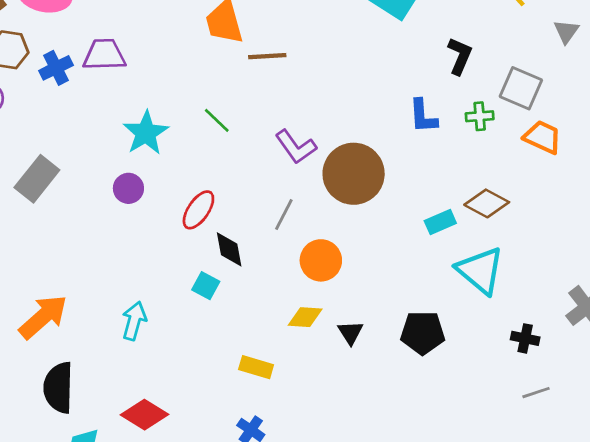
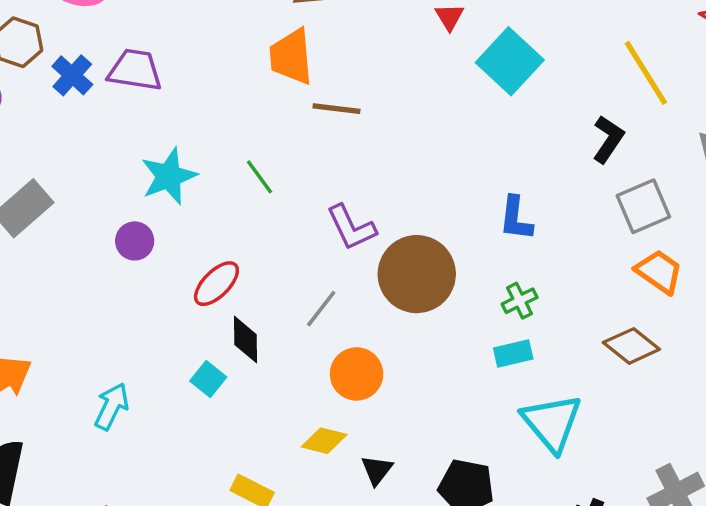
black L-shape: (460, 56) -> (608, 139), moved
blue cross: (56, 68) -> (72, 75), turned -32
gray square: (521, 88) -> (643, 206), turned 33
green cross: (480, 116) -> (520, 301), moved, turned -32
brown diamond: (487, 203) -> (631, 346), moved

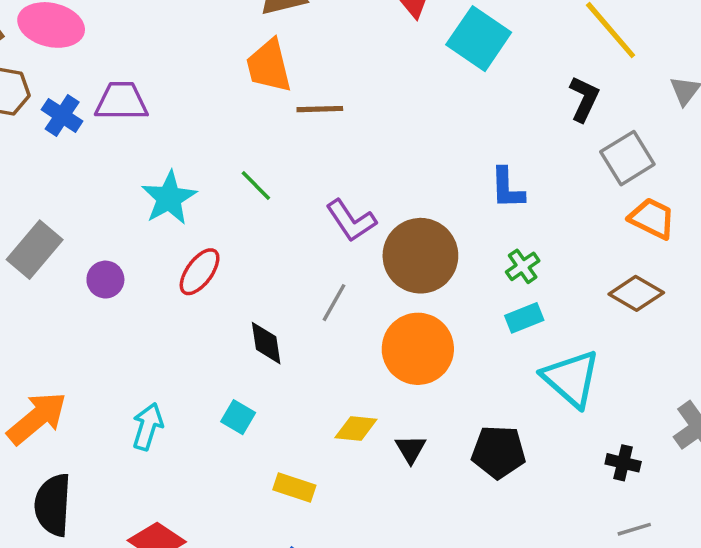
purple circle: (135, 241) -> (105, 280), moved
red ellipse: (216, 284) -> (200, 272), moved
orange circle: (357, 374) -> (418, 349), moved, size x1.4
cyan square: (208, 379) -> (238, 417), moved

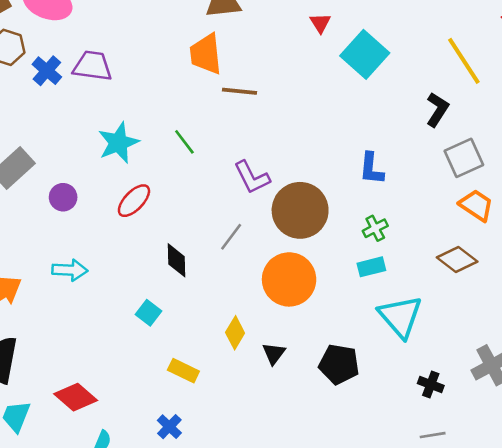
cyan arrow: (148, 426) -> (70, 270), moved, turned 68
yellow diamond: (356, 428) -> (235, 333), turned -72

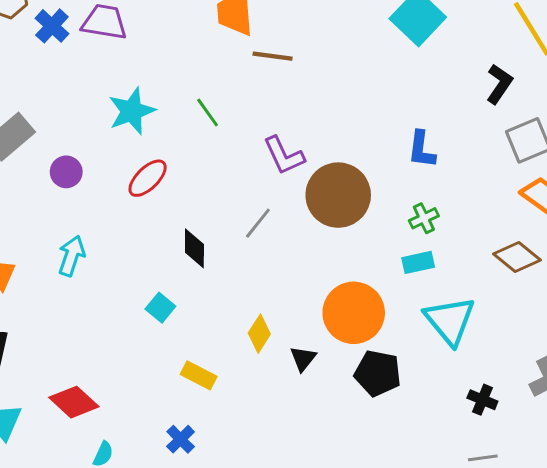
cyan arrow: (70, 270) -> (72, 256), turned -76
orange circle: (289, 279) -> (354, 313), moved

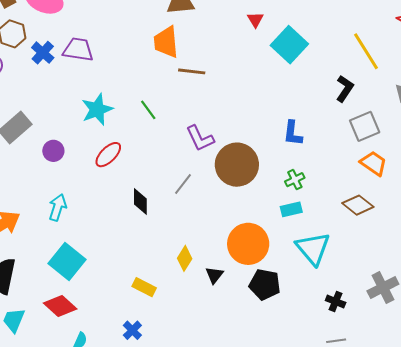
cyan square: (160, 308) -> (67, 261), moved, size x1.8

